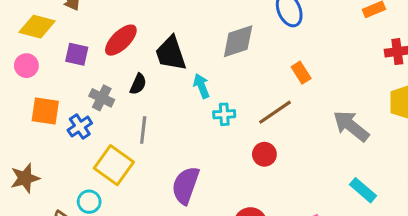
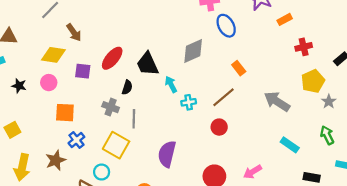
gray cross: (102, 98) -> (111, 107), moved
blue cross: (80, 127) -> (76, 140), moved

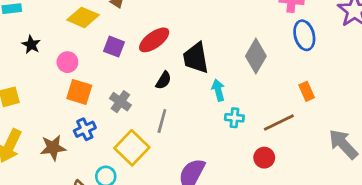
gray diamond: (193, 51) -> (256, 56), turned -50
pink circle: (49, 83) -> (67, 62), moved
gray cross: (111, 107) -> (120, 102), moved

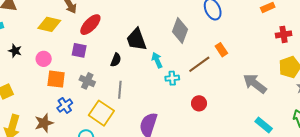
red ellipse: (154, 40) -> (90, 25), moved
purple square: (114, 47) -> (79, 50), moved
brown line: (279, 122) -> (199, 64), moved

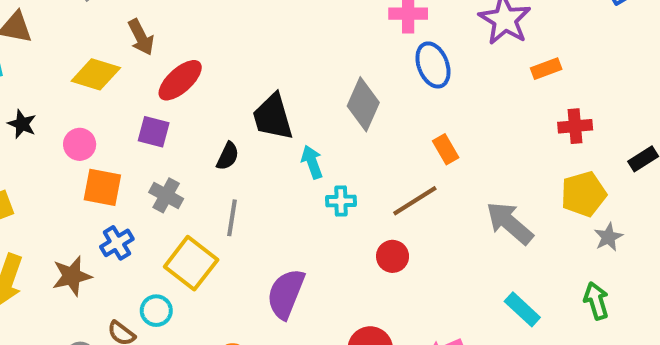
brown line: (199, 64) -> (415, 201), moved

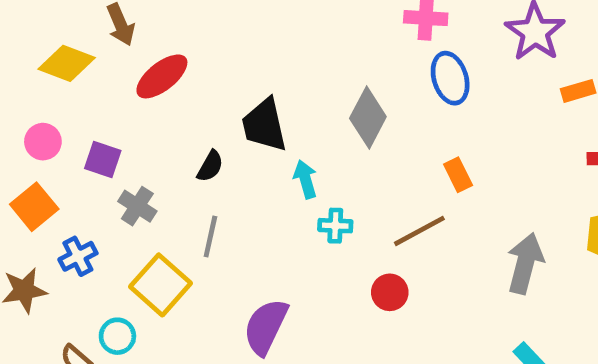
purple square: (154, 132) -> (103, 159), moved
orange square: (102, 187) -> (34, 207), moved, turned 36
gray arrow: (510, 223) -> (525, 263), turned 60

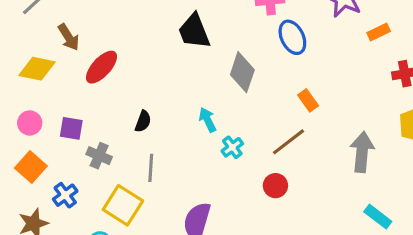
black trapezoid: (264, 125) -> (194, 31), moved
cyan cross: (335, 226) -> (232, 147), turned -30

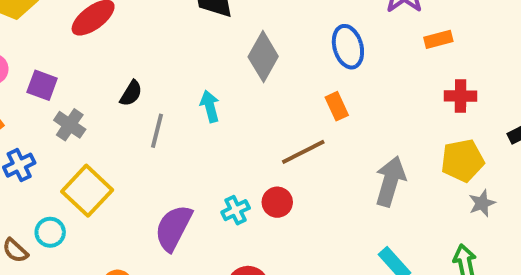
blue ellipse: (292, 37) -> (348, 47), moved
cyan cross: (232, 147) -> (236, 210), moved
gray line: (151, 168) -> (157, 131), moved

